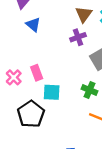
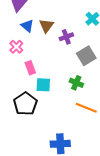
brown triangle: (84, 14) -> (46, 26), moved
pink cross: (14, 77) -> (16, 47), moved

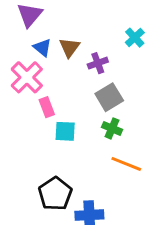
pink cross: (16, 47) -> (27, 77), size x1.6
gray square: (86, 56) -> (109, 97), moved
black pentagon: (25, 104) -> (55, 194), moved

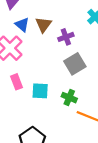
pink rectangle: (47, 107) -> (17, 82), moved
green cross: (112, 128) -> (69, 98), moved

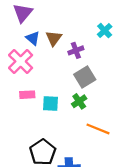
pink rectangle: (17, 82) -> (27, 95), turned -72
green cross: (69, 98) -> (79, 101), moved, turned 32

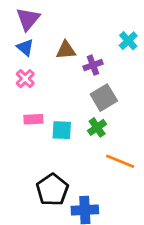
blue triangle: (33, 38) -> (25, 47), moved
brown triangle: (54, 38) -> (66, 50), turned 49
pink cross: (21, 61) -> (25, 79), size x0.6

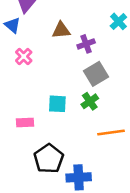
blue triangle: (25, 47) -> (12, 25), moved
pink rectangle: (33, 119) -> (25, 123), moved
orange line: (120, 161) -> (111, 132), turned -30

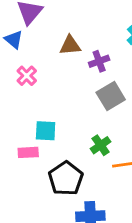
green cross: (90, 101) -> (101, 145), moved
cyan square: (57, 104) -> (46, 131), moved
black pentagon: (49, 159) -> (66, 178), moved

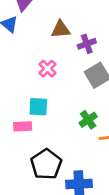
pink cross: (27, 76) -> (47, 69), moved
black pentagon: (66, 178) -> (46, 164), moved

